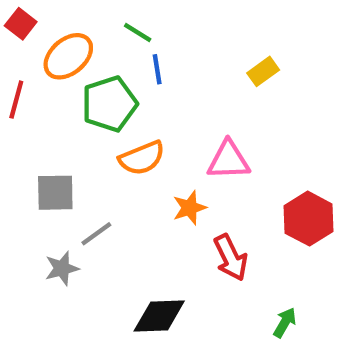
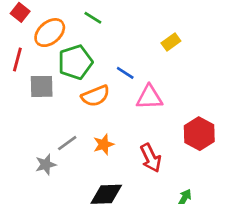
blue line: (157, 69) -> (125, 73), moved, turned -48
gray square: (55, 193) -> (42, 86), moved
orange star: (190, 208) -> (104, 144), moved

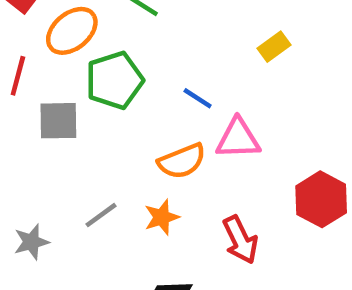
orange semicircle: (96, 96) -> (182, 161), moved
gray star: (46, 165) -> (31, 242), moved

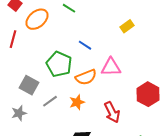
green pentagon: (114, 80) -> (59, 64), moved, turned -30
blue line: (198, 98) -> (85, 45), moved
gray square: (58, 121) -> (29, 85), moved, turned 30

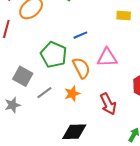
yellow rectangle: (127, 26) -> (124, 16), turned 40
blue line: (85, 45) -> (80, 35), turned -56
orange semicircle: (86, 77) -> (81, 68), turned -95

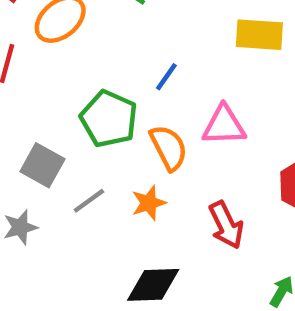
yellow rectangle: (124, 16) -> (259, 35), size x1.5
blue line: (80, 35) -> (166, 77), turned -32

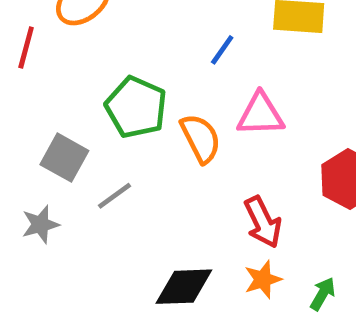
blue line: (166, 77) -> (222, 50), moved
orange star: (149, 203) -> (263, 279), moved

